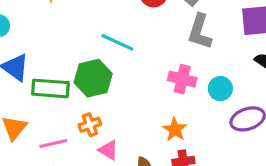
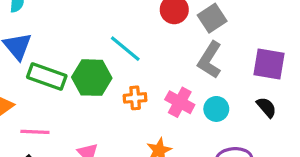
cyan circle: (220, 89) -> (216, 109), moved
orange cross: (90, 125) -> (135, 98), moved

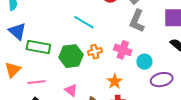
green hexagon: (92, 78) -> (71, 56), moved
cyan circle: (216, 109) -> (144, 62), moved

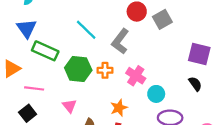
gray L-shape: (137, 21) -> (120, 41), moved
cyan line: (84, 22) -> (86, 30), moved

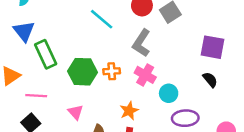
cyan line: (86, 30) -> (102, 19), moved
gray L-shape: (120, 41) -> (141, 43), moved
green rectangle: (45, 51) -> (46, 54), turned 45

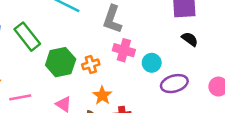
green rectangle: (46, 54) -> (27, 37), moved
orange cross: (112, 71) -> (91, 64), moved
orange star: (129, 111) -> (102, 95), moved

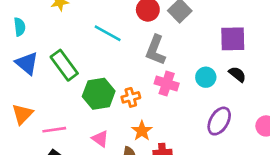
cyan circle: (152, 63) -> (206, 77), moved
purple ellipse: (174, 84) -> (219, 121), turned -45

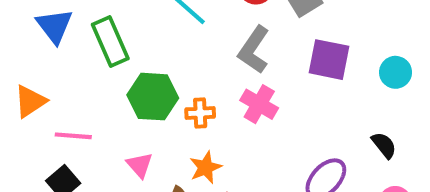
purple square: (233, 39) -> (329, 60), moved
black semicircle: (237, 74) -> (384, 145), moved
cyan circle: (206, 77) -> (396, 72), moved

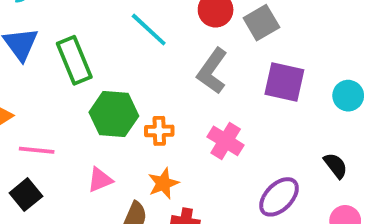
pink cross: (259, 104) -> (226, 141), moved
pink triangle: (140, 165) -> (100, 180), turned 48

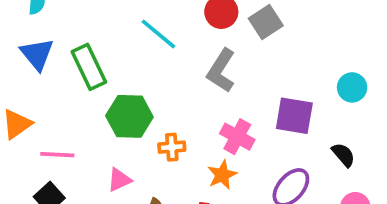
purple square: (284, 82) -> (294, 116), moved
orange cross: (159, 131) -> (172, 147), moved
orange star: (163, 183) -> (222, 175), moved

